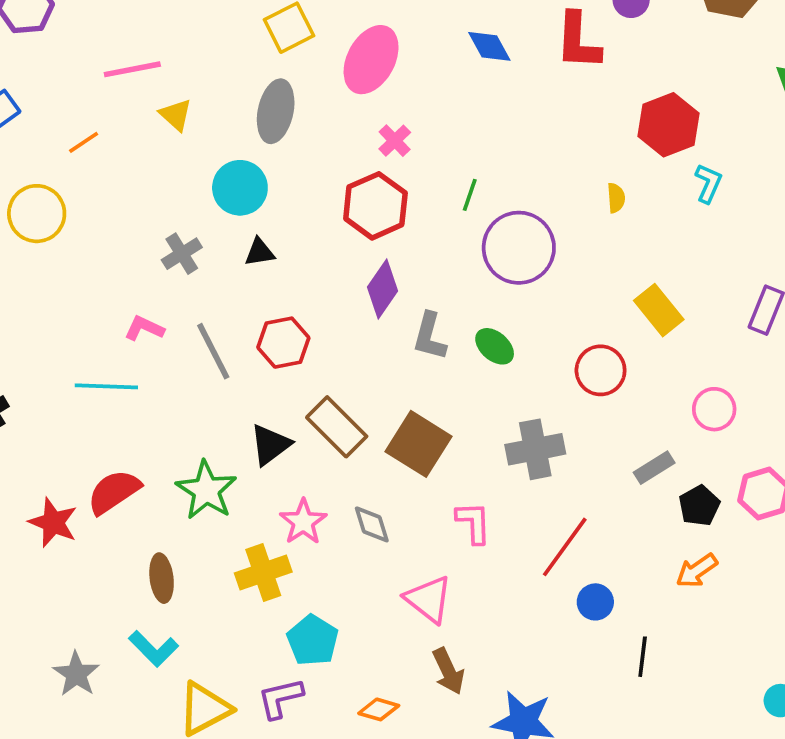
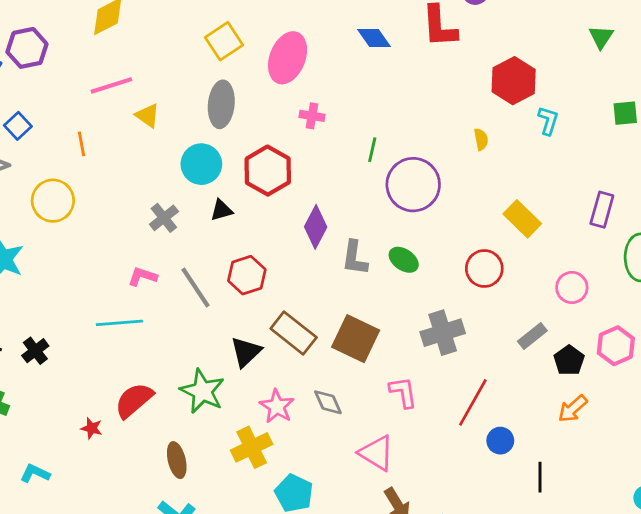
pink cross: (395, 141) -> (312, 116), turned -30
orange line: (84, 142) -> (82, 144), turned -60
red hexagon: (375, 206) -> (268, 171), moved
red star: (53, 523) -> (92, 428), size x0.6

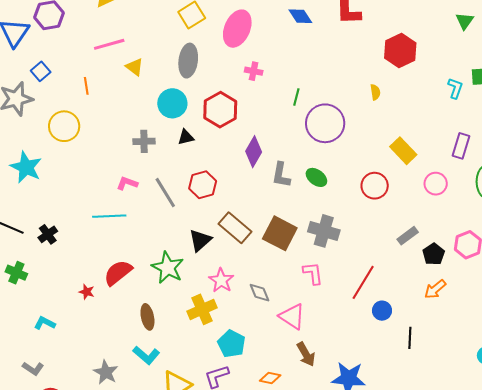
cyan L-shape: (548, 121) -> (455, 88), moved
gray cross: (164, 218) -> (144, 141), turned 35
pink circle: (572, 287) -> (436, 184), moved
gray cross: (443, 333) -> (324, 231), moved, turned 32
gray diamond: (328, 402) -> (260, 293), moved

